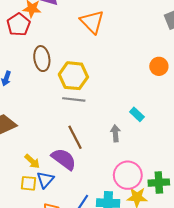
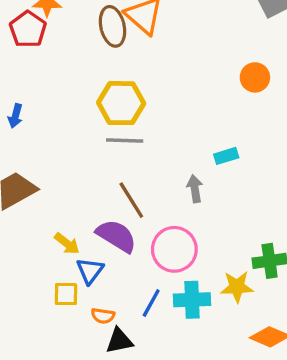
brown ellipse: (42, 59) -> (112, 26), moved
cyan rectangle: (137, 114) -> (226, 156), turned -56
pink circle: (128, 175) -> (174, 249), moved
yellow square: (29, 183) -> (66, 294), moved

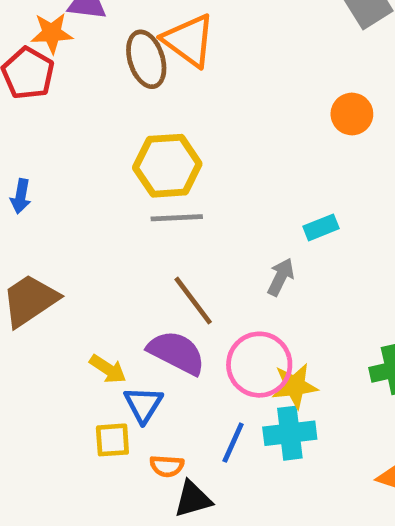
gray arrow: (195, 189) -> (281, 277), turned 40
yellow star: (237, 287) -> (295, 386), moved

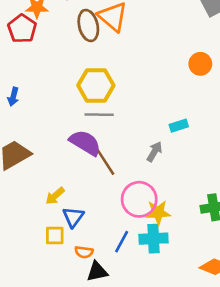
purple semicircle: (176, 353) -> (85, 143), moved
yellow arrow: (108, 369) -> (55, 196), turned 102

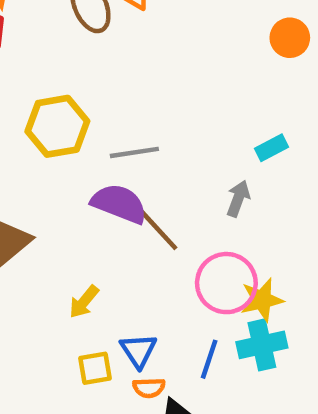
yellow hexagon: (96, 85) -> (57, 126), moved
blue triangle: (73, 217) -> (138, 350), moved

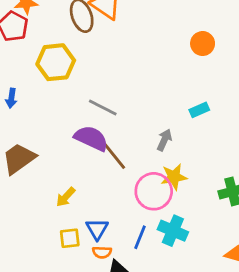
yellow hexagon: (57, 126) -> (56, 62), moved
cyan rectangle: (271, 148) -> (199, 110), moved
gray line: (134, 152) -> (103, 108), turned 32
yellow star: (262, 300) -> (174, 177), moved
cyan cross: (262, 345) -> (173, 231), turned 32

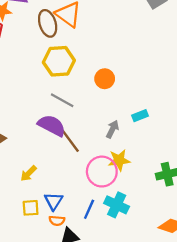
orange circle: (203, 44) -> (105, 79), moved
yellow hexagon: (56, 62) -> (59, 61), moved
cyan rectangle: (199, 110) -> (140, 116), moved

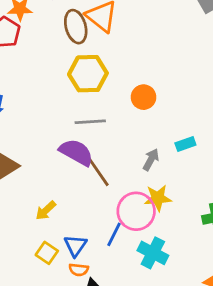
gray line: (62, 100) -> (90, 122), turned -35
yellow square: (31, 208) -> (47, 253), turned 36
blue line: (89, 209) -> (114, 234), moved

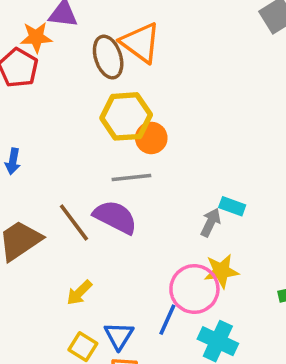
orange circle: (144, 97) -> (151, 138), moved
cyan rectangle: (185, 144) -> (232, 206), moved, turned 42
brown line: (98, 172) -> (74, 222), moved

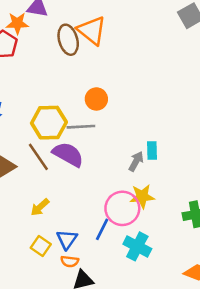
yellow hexagon: (126, 116) -> (49, 123), moved
cyan rectangle: (232, 206) -> (152, 150), turned 66

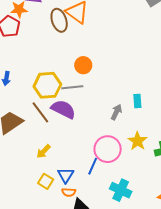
cyan rectangle: (152, 150) -> (137, 101), moved
yellow star: (142, 196) -> (137, 141), moved, turned -30
cyan cross: (137, 246) -> (121, 190), moved

